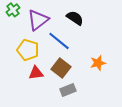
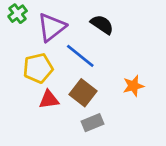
yellow pentagon: (28, 50) -> (38, 68), turned -30

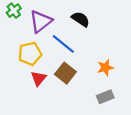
red triangle: (49, 99) -> (39, 78), turned -42
gray rectangle: (93, 123) -> (105, 97), moved

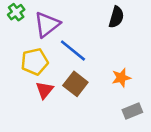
black semicircle: (81, 19) -> (116, 17), moved, turned 72
gray rectangle: (105, 97) -> (132, 111), moved

